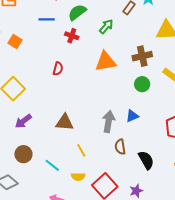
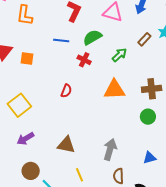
orange square: (15, 42) -> (27, 59), turned -32
blue triangle: (132, 116) -> (150, 158), moved
brown circle: (23, 154) -> (31, 171), moved

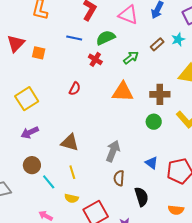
blue triangle: (150, 158) -> (152, 163), turned 48
yellow line: (79, 175) -> (72, 172), moved

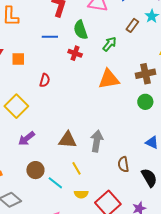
green semicircle: (106, 38) -> (81, 30), turned -72
red semicircle: (75, 89) -> (45, 80), moved
gray arrow: (113, 151) -> (97, 141), moved

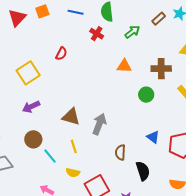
orange square: (18, 59) -> (42, 11), moved, turned -32
orange triangle: (109, 79) -> (124, 66), size x0.7
green circle: (145, 102) -> (146, 95), moved

